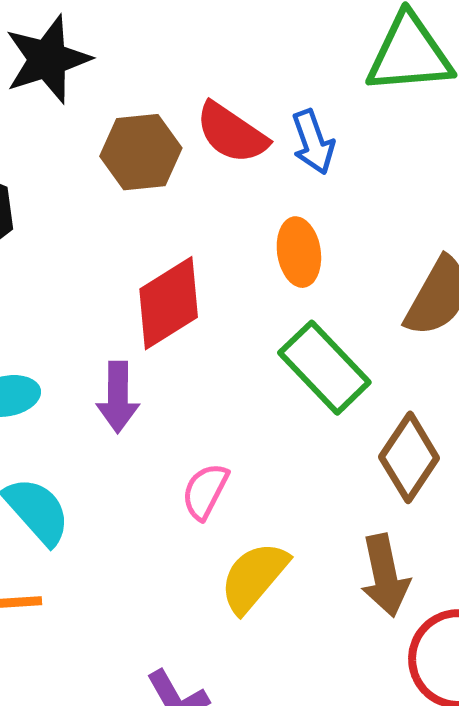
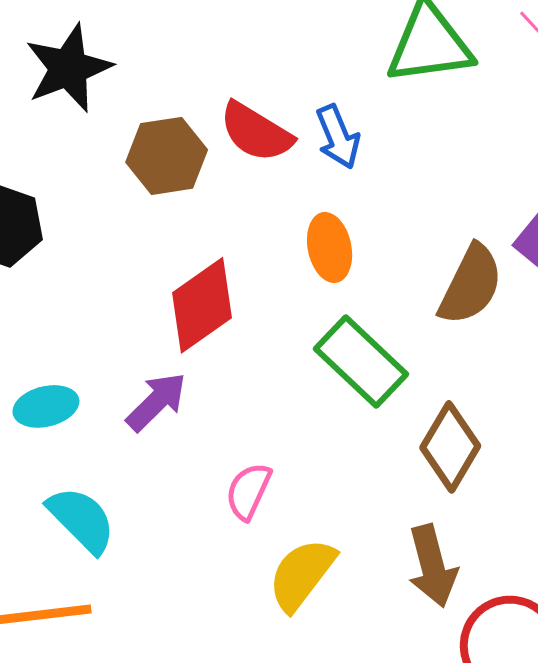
purple arrow: (118, 397) -> (156, 402), turned -132

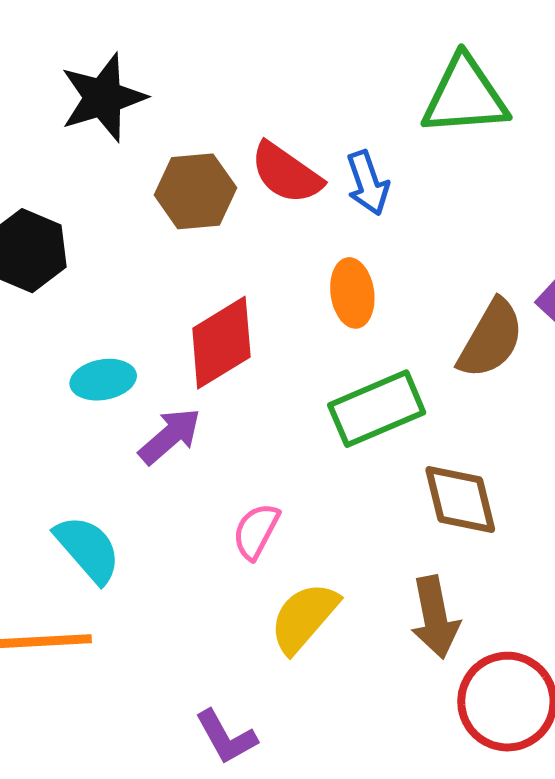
green rectangle: (361, 361) -> (377, 409), turned -70
cyan ellipse: (46, 406) -> (103, 380), moved
brown diamond: (450, 447) -> (460, 499), turned -48

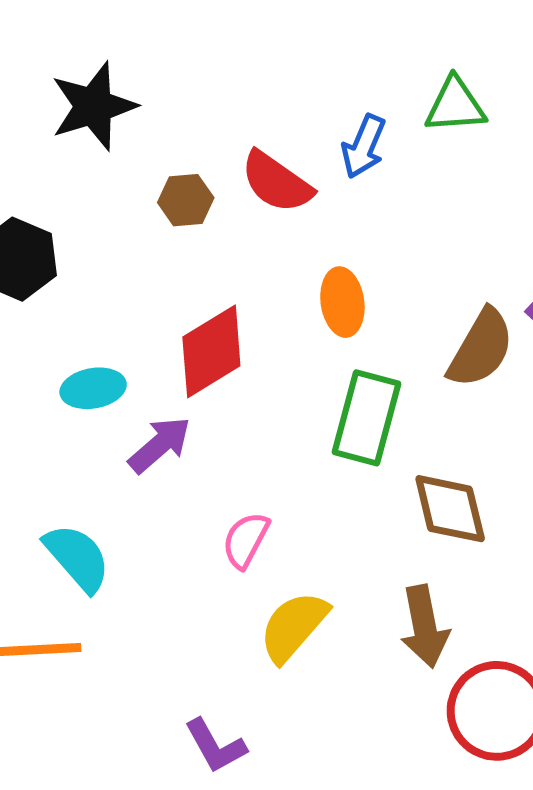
green triangle: (465, 96) -> (455, 105), size x0.7
blue arrow: (368, 183) -> (364, 146), moved, turned 42
brown hexagon: (195, 191) -> (186, 200), size x0.7
green rectangle: (377, 409) -> (367, 418), turned -52

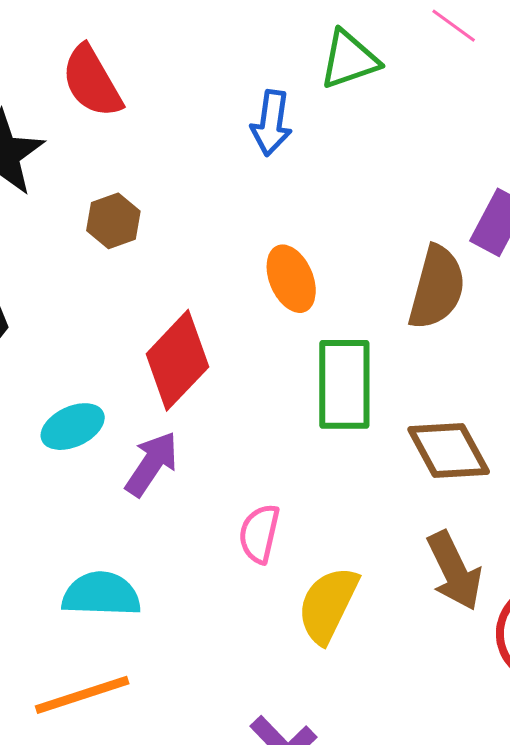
red semicircle: (277, 182) -> (92, 82), moved, turned 40
cyan semicircle: (77, 558) -> (101, 594), turned -32

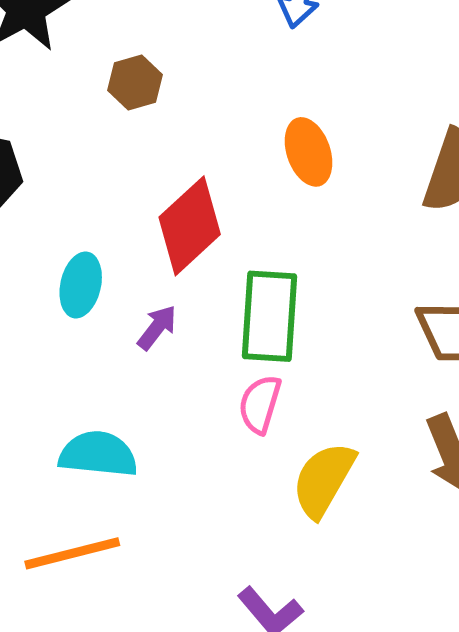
green rectangle: (344, 384) -> (269, 316), moved
cyan ellipse: (73, 427) -> (81, 285), turned -56
purple arrow: (152, 464) -> (157, 328), size x0.7

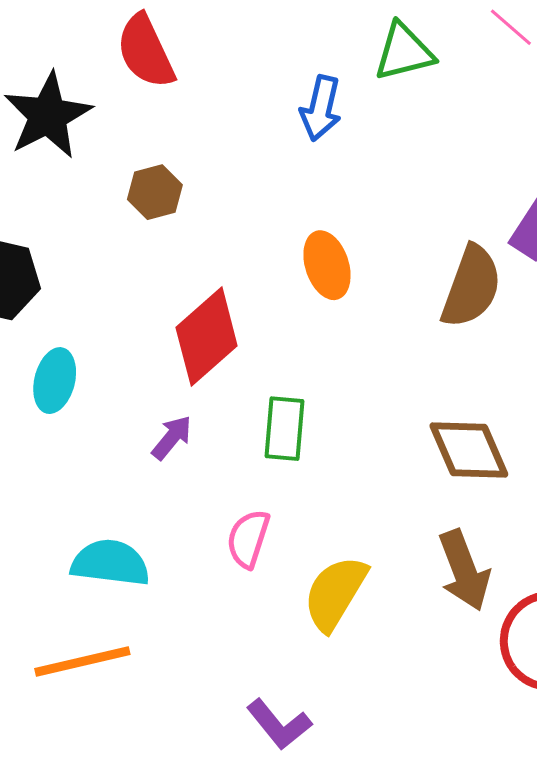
cyan ellipse: (81, 285) -> (55, 381), moved
green rectangle: (269, 316) -> (284, 429), size x0.7
pink semicircle: (260, 404) -> (248, 539), moved

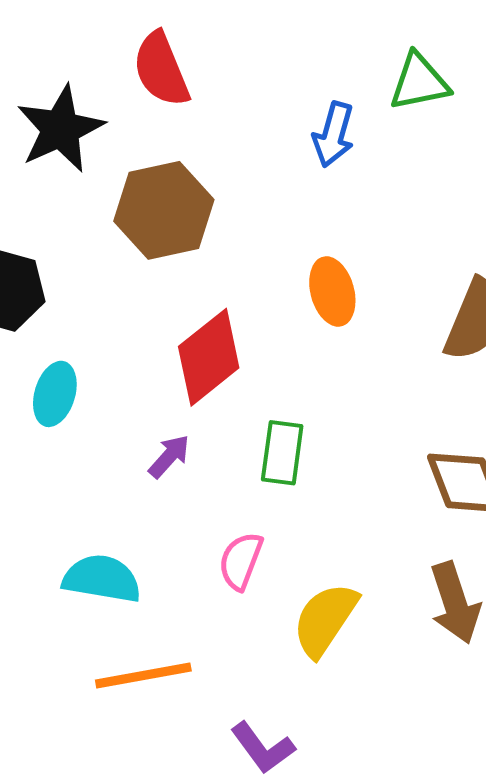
brown hexagon: (155, 192) -> (164, 210), size x1.8
orange line: (82, 661) -> (143, 675), moved

